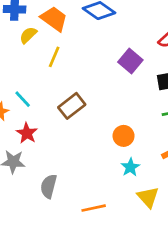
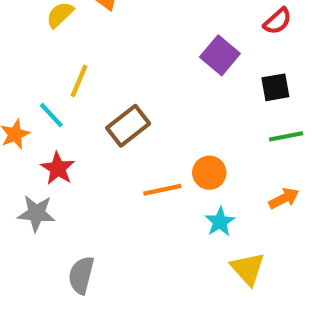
yellow line: (54, 57) -> (79, 81), moved
gray semicircle: (49, 186) -> (81, 275), moved
orange line: (94, 208) -> (162, 190), moved

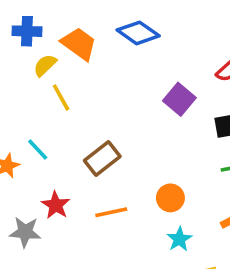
yellow line: (79, 81) -> (61, 98), moved, turned -52
red star: (58, 168) -> (56, 205), moved
orange line: (162, 190) -> (111, 212), moved

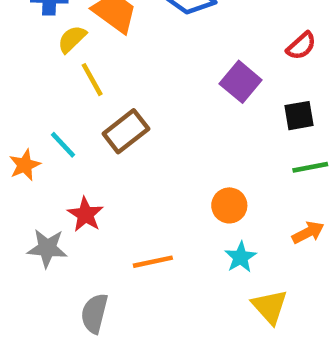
brown rectangle: (102, 158) -> (126, 131), moved
orange line: (111, 212) -> (153, 262), moved

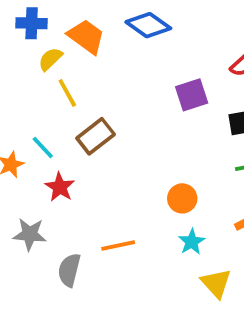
purple square: (241, 82) -> (192, 95), turned 32
red star: (85, 214) -> (60, 187), moved
gray semicircle: (94, 313) -> (69, 270), moved

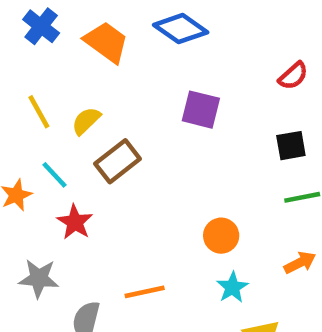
blue cross: (32, 23) -> (41, 26), turned 36
yellow semicircle: (50, 59) -> (86, 121), moved
yellow line: (67, 93) -> (39, 112), moved
purple square: (192, 95) -> (201, 110), moved, turned 32

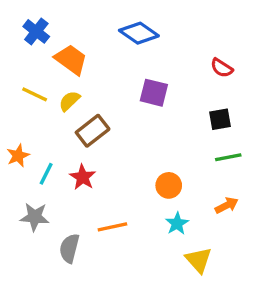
orange trapezoid: (106, 42) -> (71, 60), moved
red semicircle: (293, 76) -> (222, 68), turned 75
yellow line: (39, 112) -> (35, 94), turned -35
cyan line: (55, 175) -> (46, 174), moved, turned 70
red star: (75, 222) -> (83, 177), moved

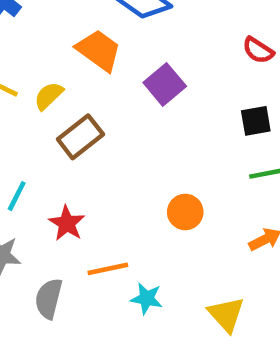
orange trapezoid: (71, 60) -> (99, 50), moved
purple square: (154, 93) -> (165, 84), turned 36
red star: (83, 177) -> (67, 223), moved
cyan star: (177, 223) -> (147, 299), moved, turned -30

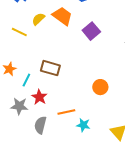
yellow semicircle: (49, 96) -> (38, 19), moved
brown rectangle: (80, 137) -> (50, 68), moved, turned 54
red star: (67, 223) -> (39, 97), moved

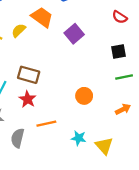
yellow semicircle: (38, 19) -> (19, 30), moved
red star: (39, 97) -> (28, 99), moved
cyan star: (83, 125) -> (79, 138), moved

